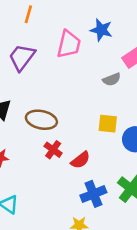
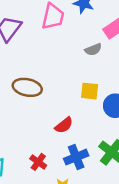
red cross: (53, 150) -> (38, 162), moved

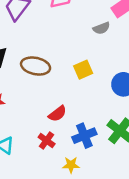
yellow square: (90, 91) -> (83, 70), moved, turned -30
red semicircle: (64, 125) -> (58, 114), moved

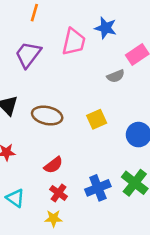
red semicircle: (58, 114) -> (53, 165), moved
yellow star: (71, 165) -> (53, 218), moved

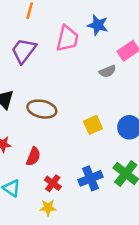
yellow square: (97, 119) -> (93, 125), moved
red semicircle: (53, 165) -> (33, 156), moved, turned -30

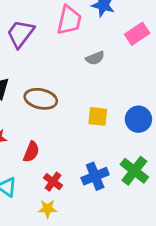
gray semicircle: (108, 71) -> (95, 58), moved
yellow square: (93, 125) -> (98, 116), turned 30

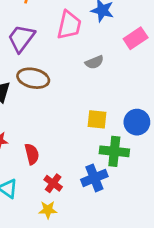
brown ellipse: (41, 99) -> (33, 78), moved
red semicircle: (31, 152) -> (32, 154), turned -36
green cross: (134, 171) -> (114, 151), moved, turned -32

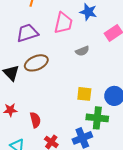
purple trapezoid: (21, 38) -> (27, 33), turned 35
brown ellipse: (33, 78) -> (36, 63), turned -35

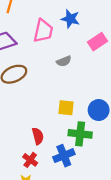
red semicircle: (35, 120) -> (38, 136), moved

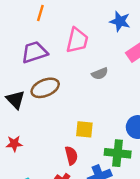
blue star: (70, 19) -> (120, 21), moved
yellow square: (66, 108) -> (84, 129), moved

